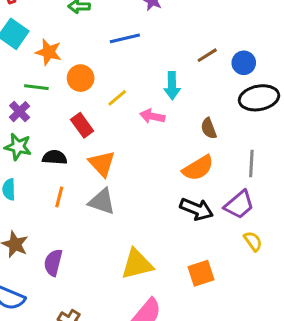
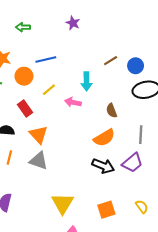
blue line: (125, 38) -> (46, 59), moved
yellow semicircle: (253, 241) -> (142, 207), moved
yellow triangle: (137, 264) -> (63, 203), turned -45

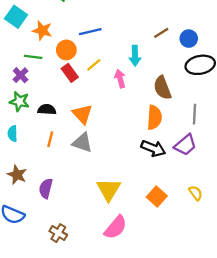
pink arrow: (73, 102) -> (120, 79), turned 63
red rectangle: (25, 109) -> (70, 73), moved
brown semicircle: (112, 111) -> (162, 88), size x1.5
orange semicircle: (104, 138) -> (154, 117), turned -55
orange square: (106, 210) -> (157, 196), turned -30

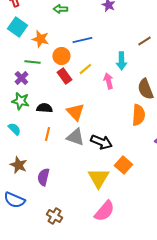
cyan semicircle: (13, 133) -> (14, 129), turned 136
black arrow: (153, 148) -> (101, 142), moved
orange square: (157, 196) -> (123, 165), moved

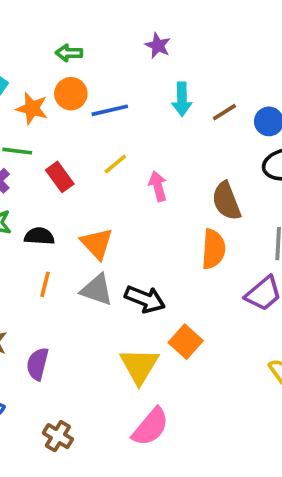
orange circle: (61, 56) -> (71, 94), moved
cyan arrow: (121, 61) -> (182, 99), moved
red rectangle: (64, 76) -> (60, 177), moved

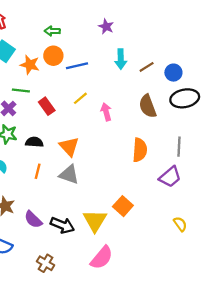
brown semicircle: (226, 201) -> (148, 106), moved
black arrow: (145, 299) -> (62, 225), moved
purple semicircle: (38, 364) -> (33, 220), turned -60

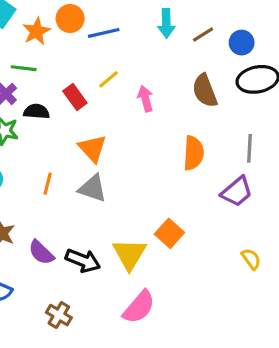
orange star: (30, 65) -> (36, 31), turned 30
red rectangle: (47, 106) -> (75, 97), moved
black semicircle: (34, 142) -> (36, 111), moved

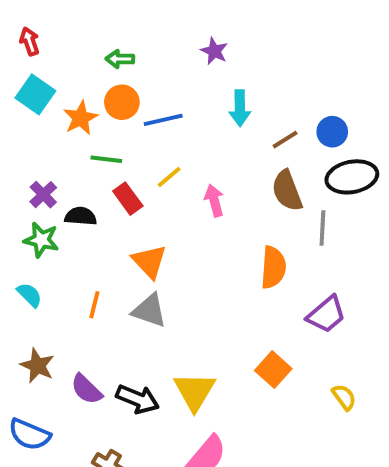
brown line: (203, 35) -> (285, 140), moved
green line: (24, 68) -> (106, 159), moved
gray line: (250, 148) -> (322, 228), moved
orange square: (169, 233) -> (273, 370), moved

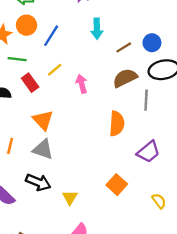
blue line: (163, 120) -> (51, 36), turned -45
brown semicircle: (287, 191) -> (125, 78), turned 85
yellow triangle: (195, 391) -> (70, 197), size x0.6
black arrow: (138, 399) -> (38, 182), moved

